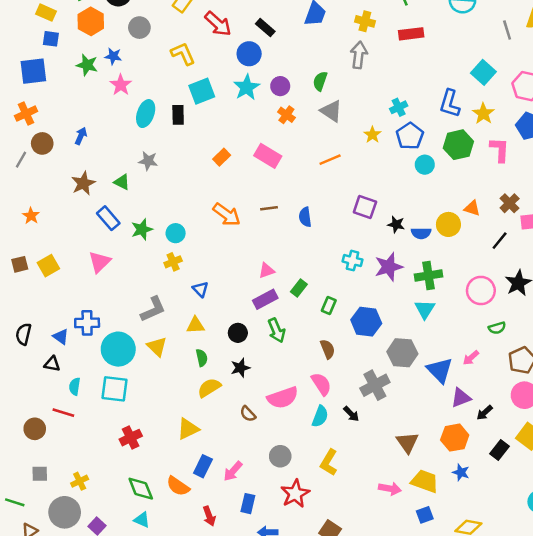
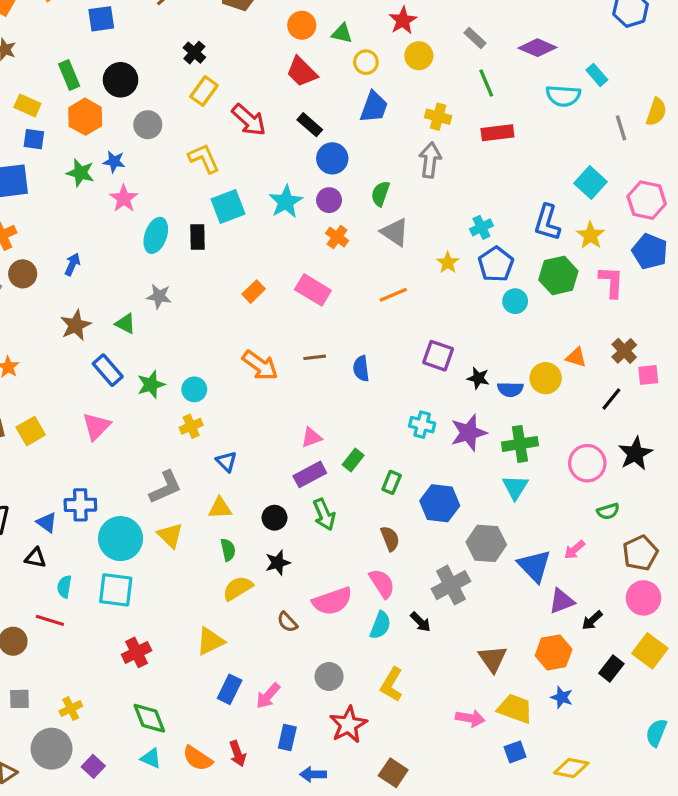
blue circle: (249, 54) -> (332, 158), moved
orange semicircle: (178, 486) -> (198, 758), moved

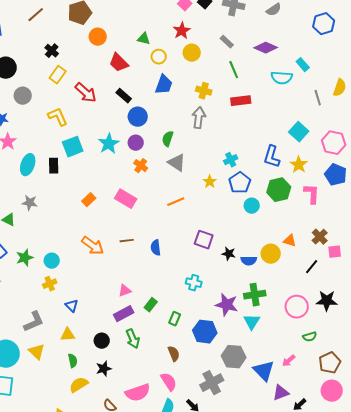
orange circle: (302, 25) -> (98, 37), moved
purple star: (469, 433) -> (227, 305), moved, turned 30
black star: (635, 454) -> (327, 301), turned 30

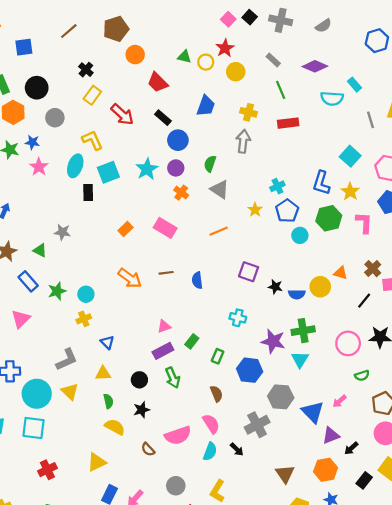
yellow circle: (159, 57) -> (206, 62), moved
cyan ellipse: (28, 165) -> (75, 166), moved
yellow semicircle: (79, 385) -> (115, 427), turned 60

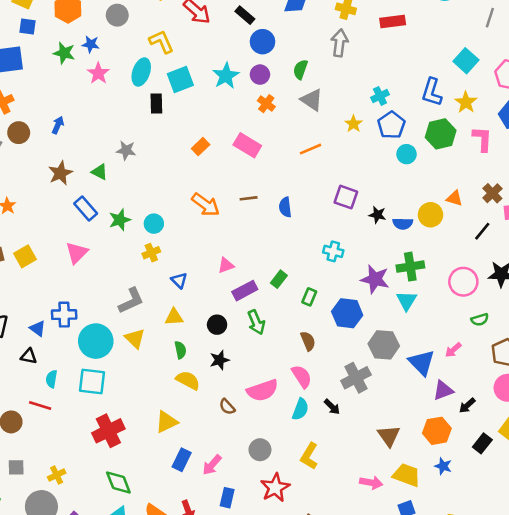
gray line: (371, 120) -> (490, 18), turned 35
pink triangle: (164, 326) -> (226, 265), moved
red cross: (47, 470) -> (108, 431), size x1.4

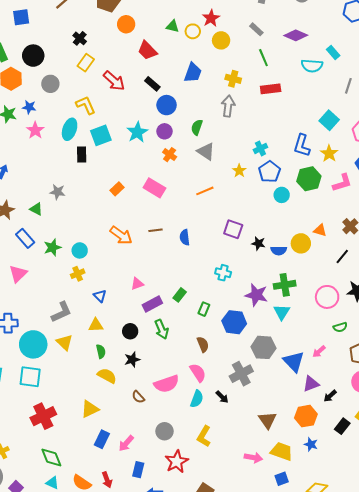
pink L-shape: (482, 139) -> (342, 183), turned 70

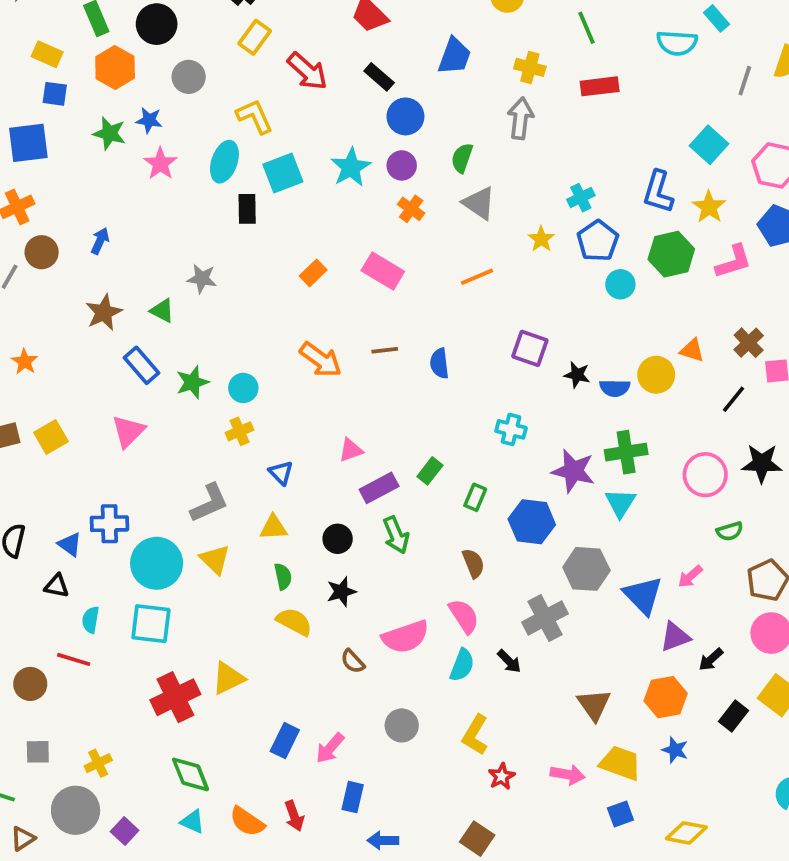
yellow triangle: (90, 409) -> (228, 678), moved
red star: (177, 462) -> (502, 776), moved, size x0.6

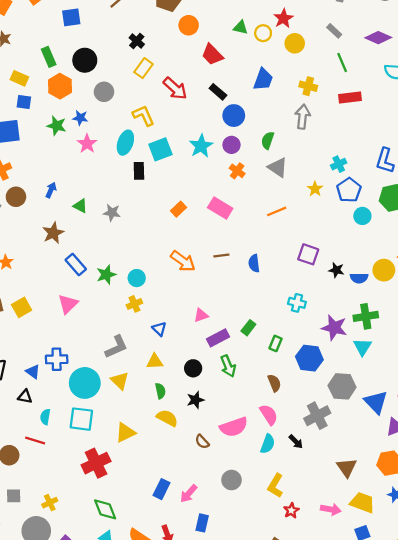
green triangle: (162, 311) -> (80, 206), moved
yellow triangle: (228, 678) -> (125, 433), moved

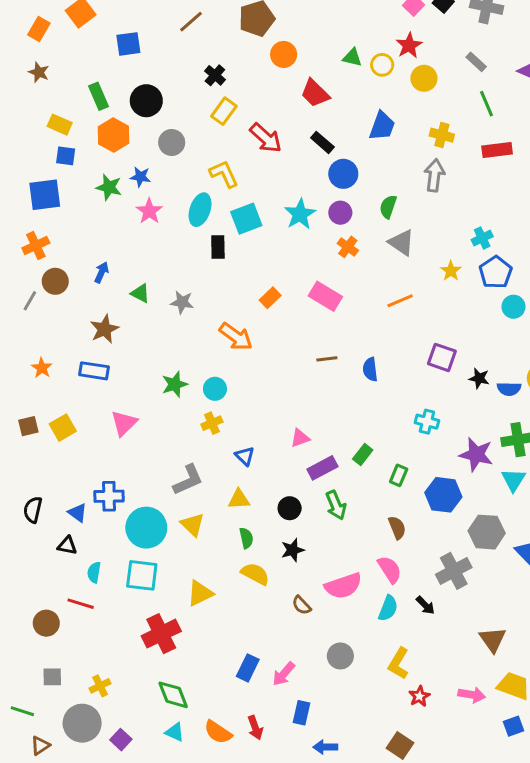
orange arrow: (183, 261) -> (236, 337), moved
blue rectangle: (76, 264) -> (94, 371), moved, turned -40

